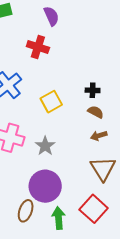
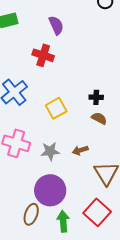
brown arrow: (99, 136) -> (80, 150), moved
gray star: (45, 146) -> (50, 151), turned 30

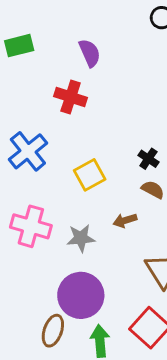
black cross: (96, 97) -> (148, 159), turned 32
brown arrow: (80, 150) -> (125, 220), moved

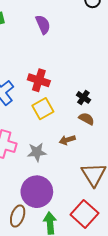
red cross: (71, 97) -> (39, 80), moved

